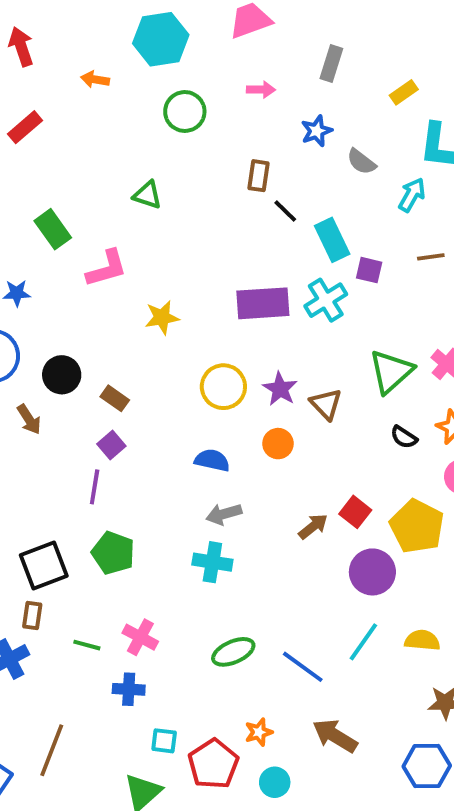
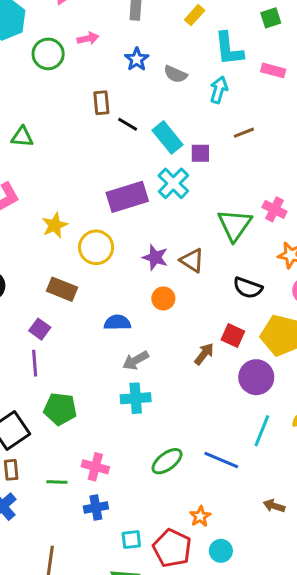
green circle: (185, 112) -> (48, 54), moved
yellow circle: (223, 387) -> (96, 247), moved
brown rectangle: (115, 398) -> (62, 289), moved, size x1.4
black semicircle: (404, 437) -> (248, 288), moved, size x1.4
brown arrow: (335, 736) -> (274, 506), moved, size x0.6

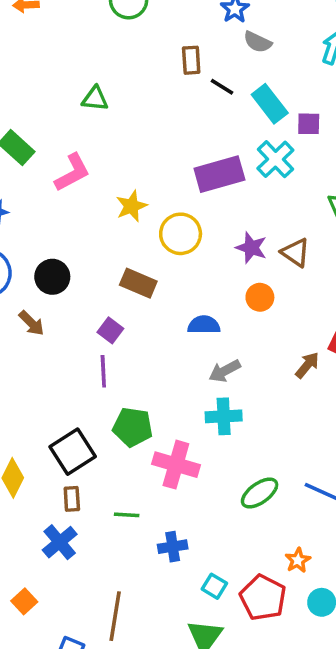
gray semicircle: (175, 74) -> (258, 42), moved
pink cross: (95, 467) -> (176, 465), moved, size x1.4
cyan square: (131, 540) -> (214, 586), turned 36

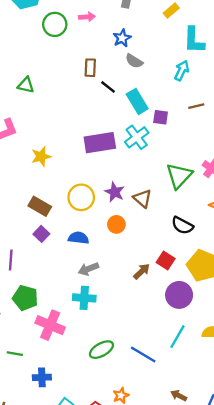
yellow circle: (181, 234) -> (81, 197), moved
purple square: (110, 330) -> (41, 234), moved

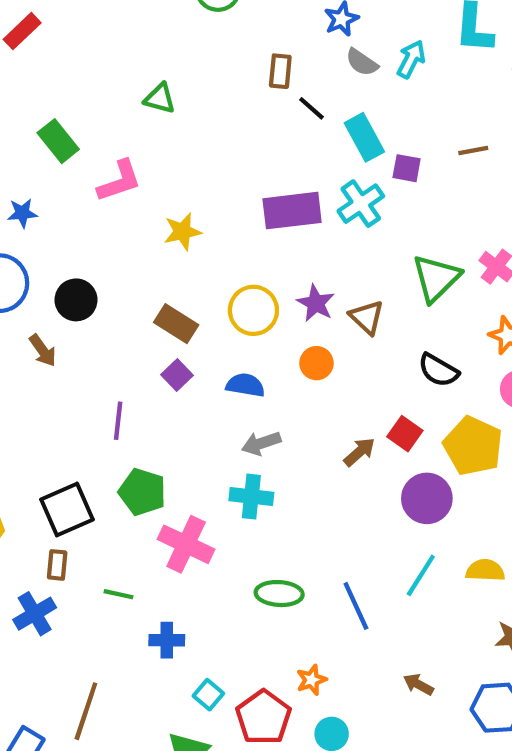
cyan arrow: (182, 71) -> (411, 59), moved
green ellipse: (101, 350) -> (279, 594), turned 30
blue line: (143, 355) -> (356, 606), turned 32

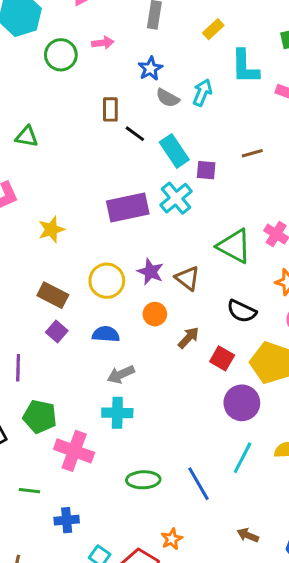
green triangle: (436, 278) -> (234, 246), turned -42
brown arrow: (359, 452) -> (189, 338), moved

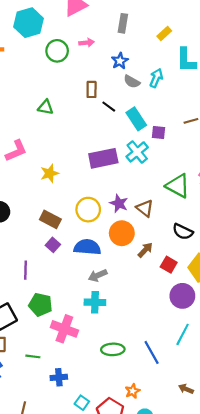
green triangle: (27, 137) -> (46, 107), moved
orange circle: (155, 314) -> (122, 233), size x1.5
blue semicircle: (106, 334) -> (87, 247), size x1.4

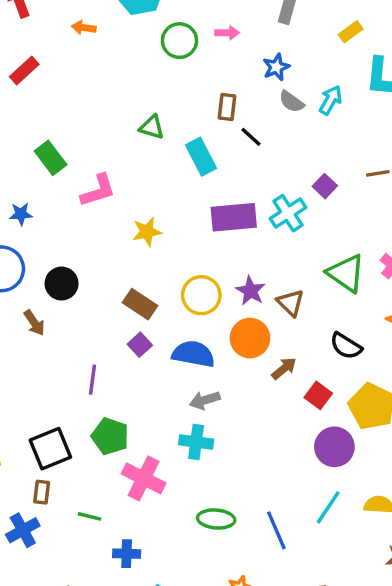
cyan rectangle: (136, 119) -> (201, 157), moved
purple square: (158, 132) -> (325, 186), turned 32

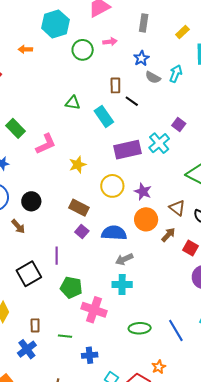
yellow circle: (201, 295) -> (112, 186), moved
brown triangle: (291, 303) -> (177, 208), moved
black square: (50, 449) -> (29, 274), moved

